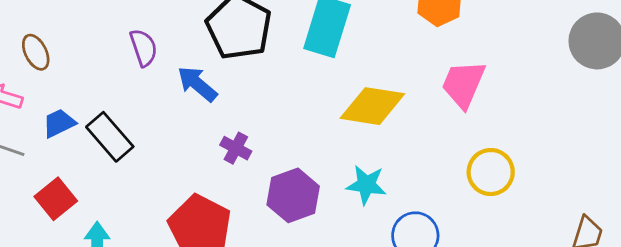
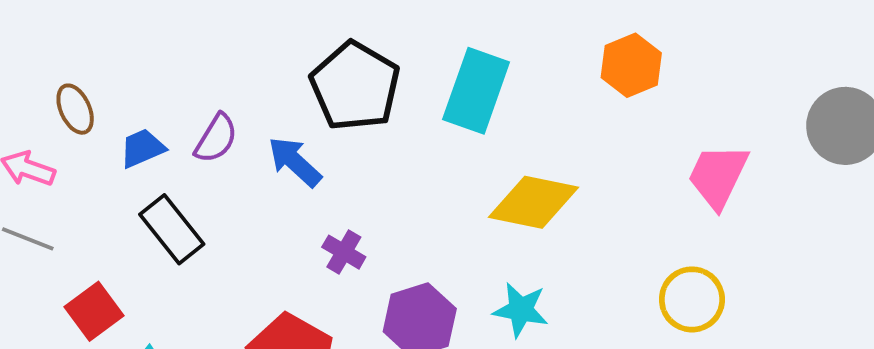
purple semicircle: (144, 48) -> (216, 138), moved, turned 48
pink trapezoid: (463, 84) -> (718, 176), moved
blue trapezoid: (59, 123) -> (142, 148), moved

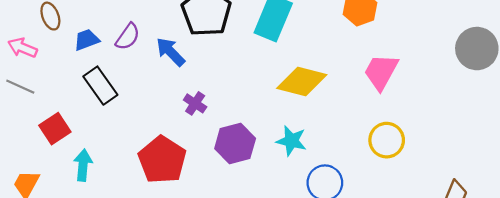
pink trapezoid: (718, 176) -> (381, 72), moved

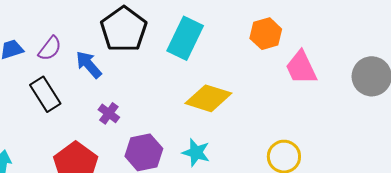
pink trapezoid: (381, 72) -> (301, 68), moved, turned -57
black rectangle: (100, 86) -> (45, 94), moved

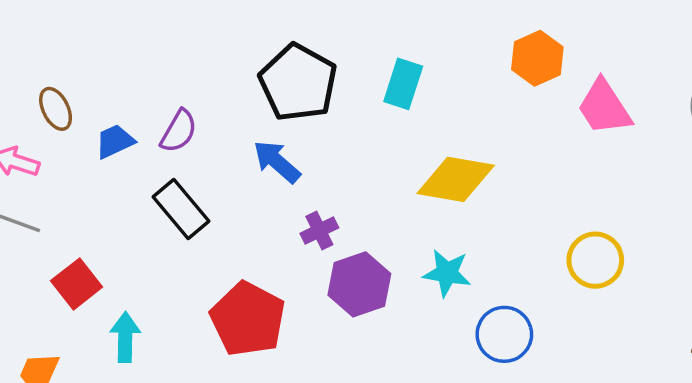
cyan rectangle: (185, 38) -> (403, 84), size x0.7
blue arrow: (89, 65) -> (277, 162), moved
purple cross: (109, 113) -> (319, 231), moved, turned 35

